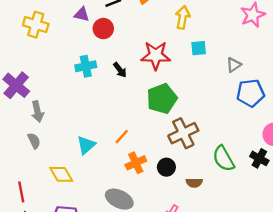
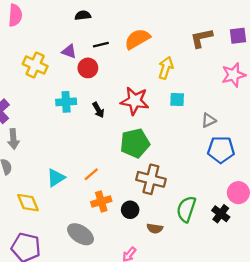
yellow cross: (36, 25) -> (35, 65), moved
brown cross: (183, 133) -> (151, 179), turned 32
green semicircle: (223, 159) -> (186, 209), turned 40

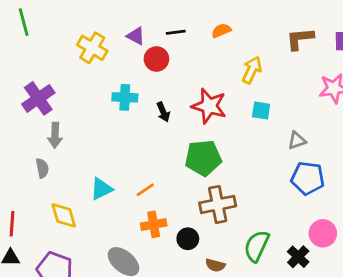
orange semicircle: (137, 39) -> (221, 31), size x0.6
brown cross: (151, 179) -> (218, 204), turned -32

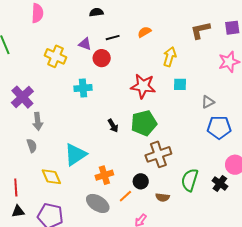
black arrow: (163, 112) -> (113, 126), moved
cyan triangle: (101, 189) -> (75, 155), size x1.4
orange line: (145, 190) -> (125, 196), moved
orange cross: (154, 224) -> (104, 175), moved

